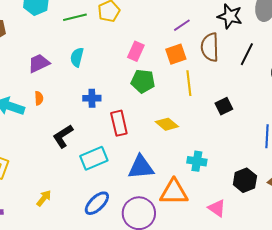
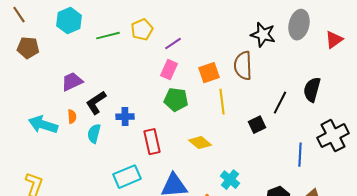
purple line: (182, 25) -> (173, 44), moved
black line: (247, 54) -> (280, 103), moved
cyan semicircle: (77, 57) -> (94, 134), moved
black L-shape: (63, 136) -> (96, 103), moved
cyan cross: (197, 161) -> (230, 180), turned 30

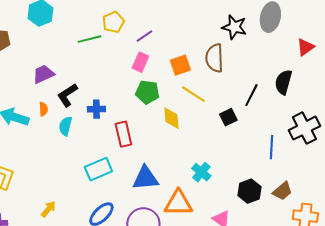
green line: (108, 36) -> (89, 39), moved
red triangle: (334, 40) -> (305, 47), moved
yellow line: (222, 102) -> (193, 94), turned -50
yellow diamond: (200, 143) -> (171, 118), moved, turned 45

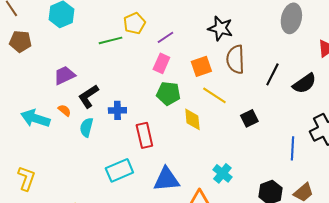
black star: (234, 27) -> (220, 28), moved
black semicircle: (283, 82) -> (304, 83), turned -140
black line: (251, 95) -> (272, 74), moved
orange semicircle: (43, 109) -> (64, 110), turned -48

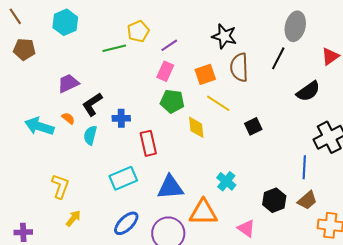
black line: (272, 74) -> (278, 58), moved
blue line: (292, 148) -> (304, 167), moved
yellow L-shape: (26, 178) -> (60, 186), moved

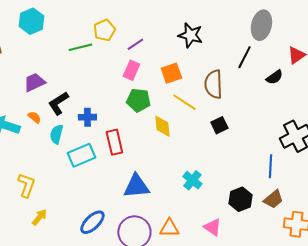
brown semicircle: (239, 67) -> (213, 84), moved
black semicircle: (308, 91) -> (274, 77), moved, size x0.7
cyan rectangle: (123, 178) -> (81, 155), moved
orange triangle: (203, 212) -> (169, 228), moved, size x0.7

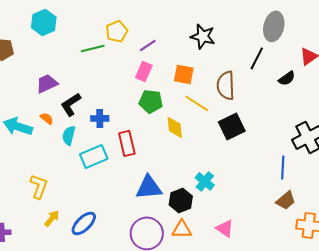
orange square: (171, 73) -> (184, 74), turned 30
black square: (219, 125) -> (232, 126), size x1.5
black hexagon: (240, 199) -> (181, 200), moved
blue ellipse: (92, 222) -> (84, 223), moved

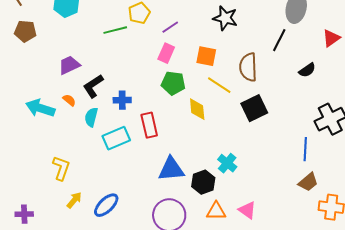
black semicircle: (287, 78) -> (307, 70), moved
orange triangle: (182, 229) -> (216, 211), moved

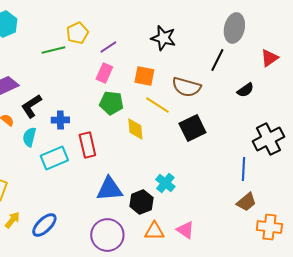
brown semicircle: (248, 67) -> (186, 87), turned -72

